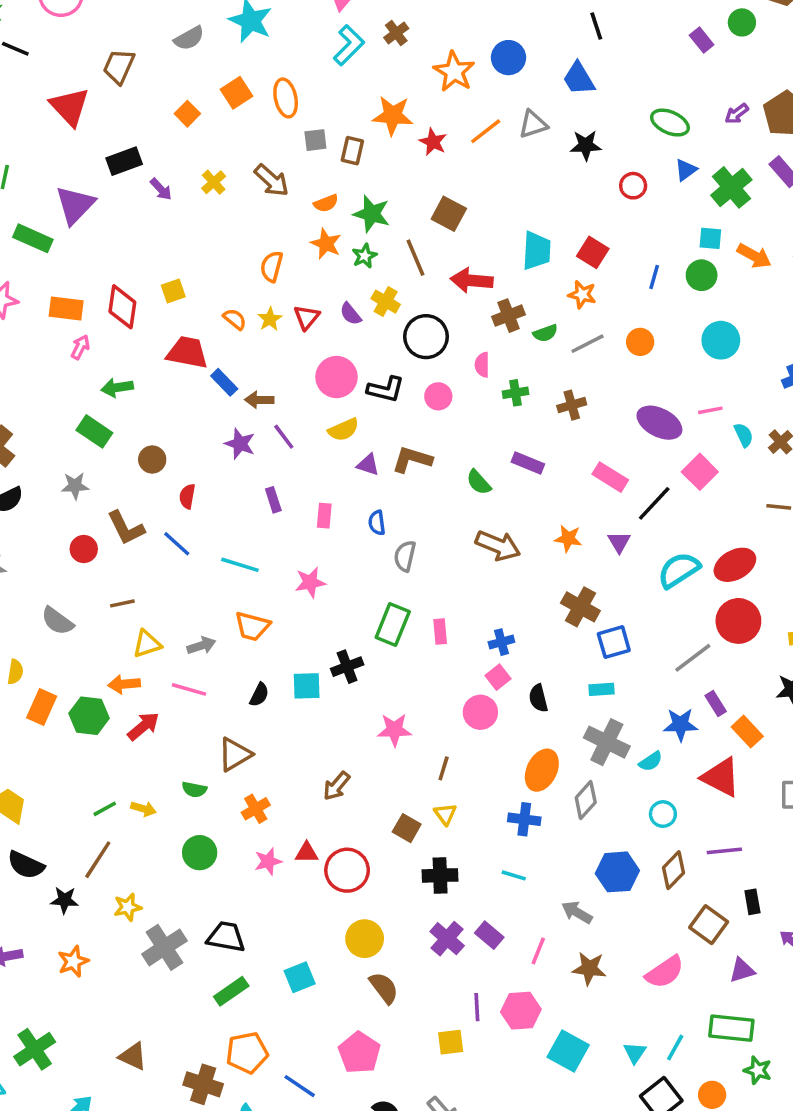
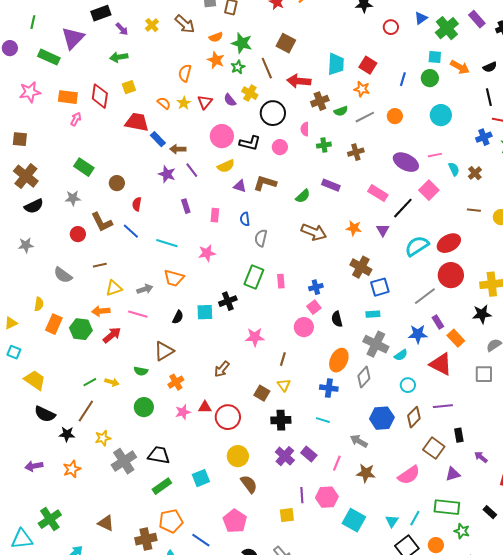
green arrow: (117, 388) -> (119, 57), moved
green semicircle: (479, 482) -> (303, 196), turned -91
brown cross: (203, 1084) -> (146, 539), turned -30

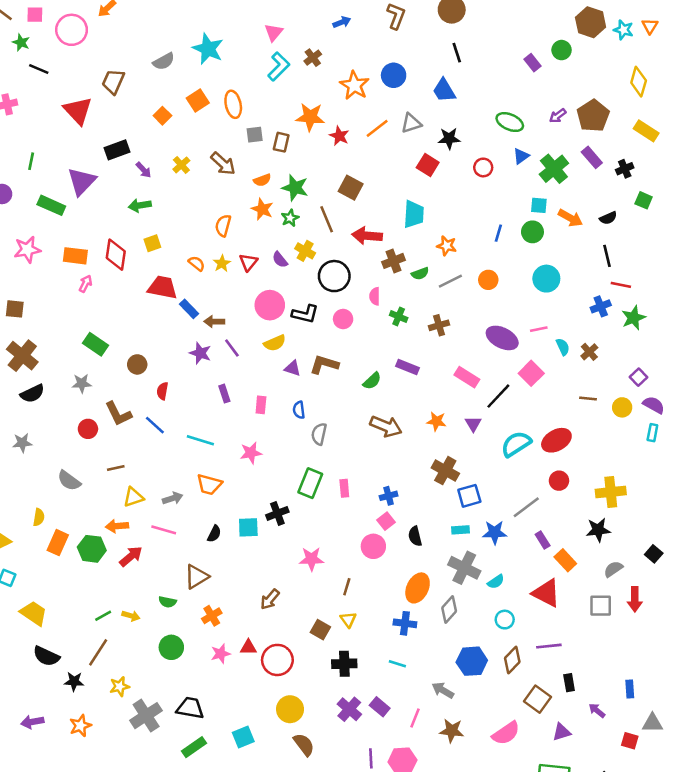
red square: (368, 65) -> (428, 165), moved
green cross: (324, 145) -> (399, 316), turned 32
red circle: (451, 275) -> (559, 481), size x0.6
blue star: (418, 334) -> (495, 532), moved

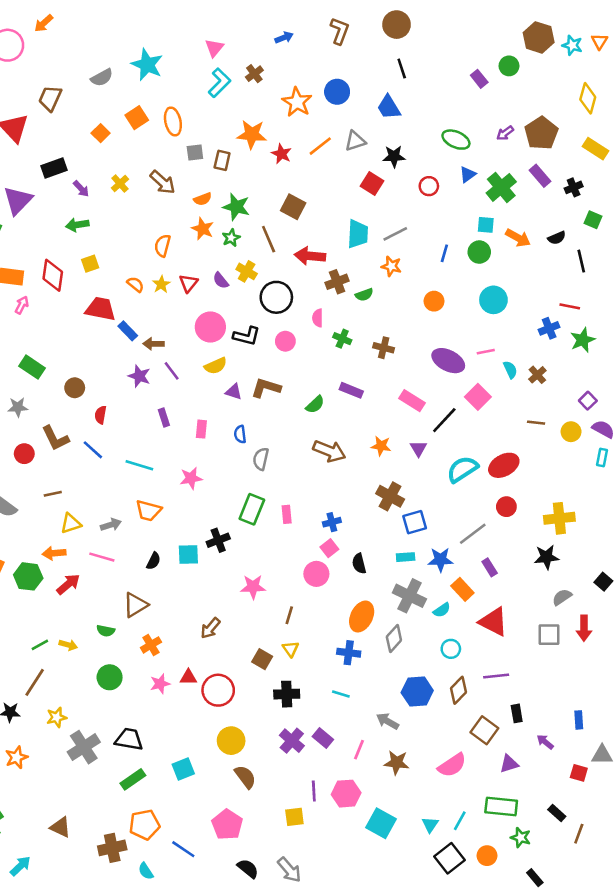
black line: (607, 256) -> (581, 261), moved
gray line: (450, 281) -> (395, 234), moved
brown cross: (439, 325) -> (384, 348), turned 30
orange rectangle: (565, 560) -> (462, 589), moved

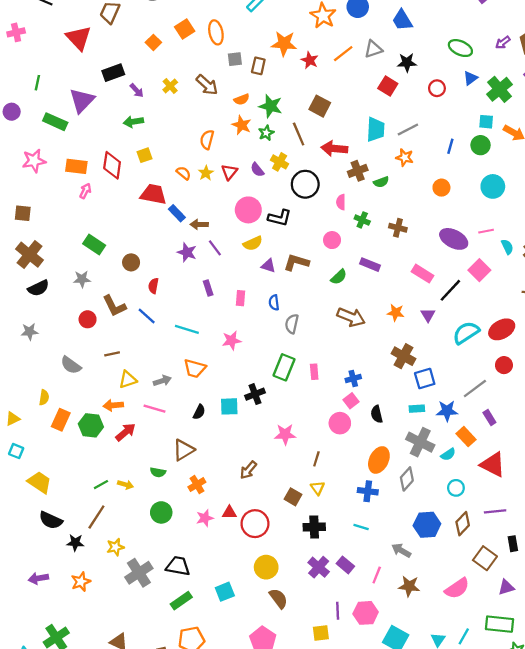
pink circle: (285, 341) -> (332, 240), moved

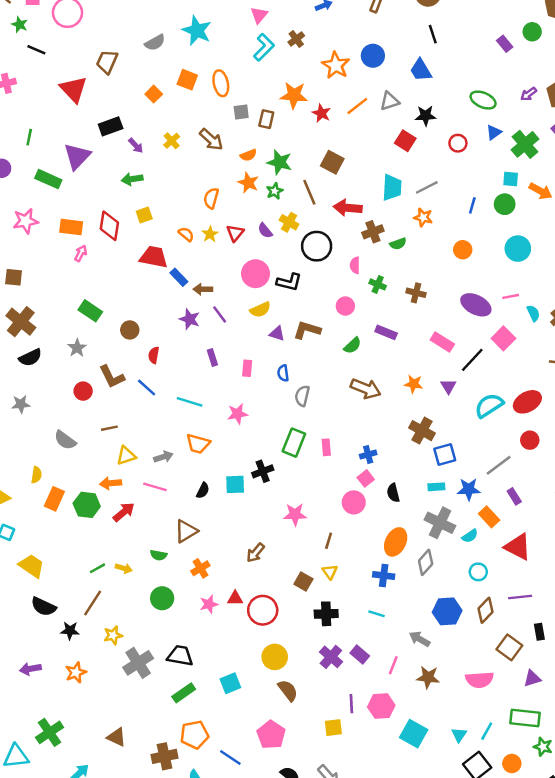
orange square: (185, 29) -> (187, 80), turned -36
gray star: (82, 279) -> (77, 348), turned -30
pink semicircle: (457, 588) -> (479, 680), turned 30

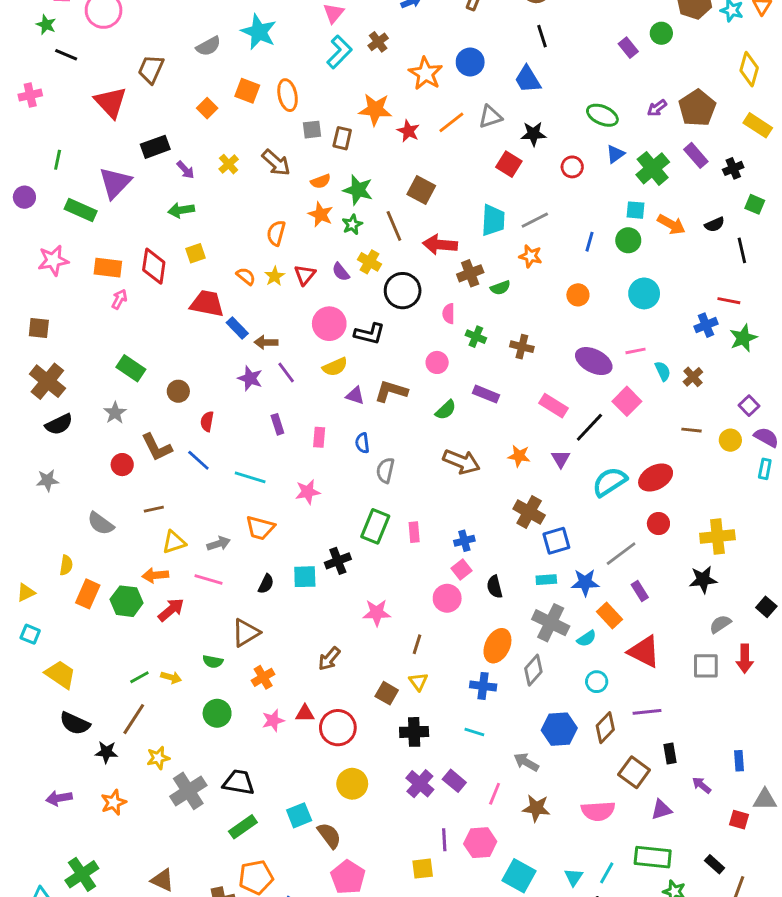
brown semicircle: (288, 690) -> (329, 835), moved

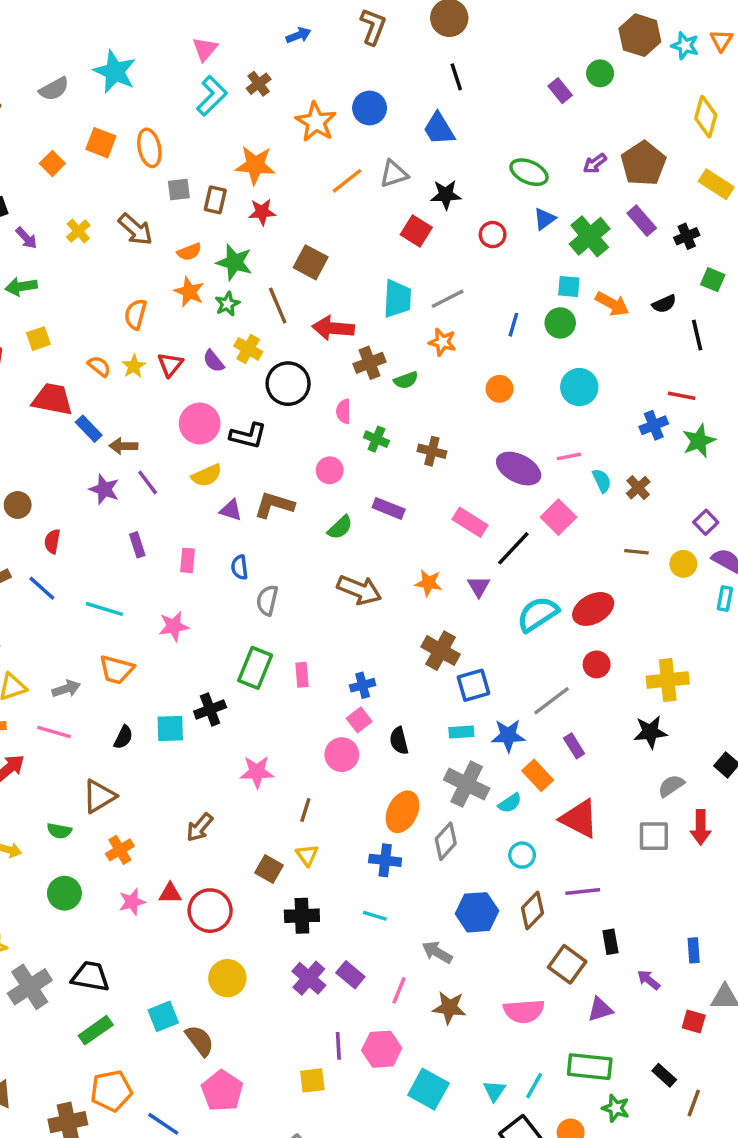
red star: (408, 131) -> (262, 212), moved, turned -30

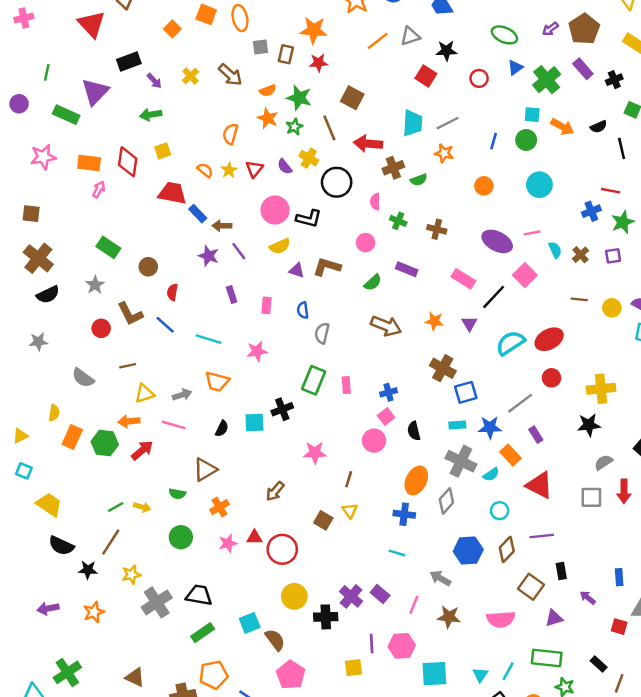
purple square: (706, 522) -> (613, 256), moved, turned 35
black cross: (302, 916) -> (326, 617), moved
cyan square: (428, 1089) -> (434, 674), turned -32

